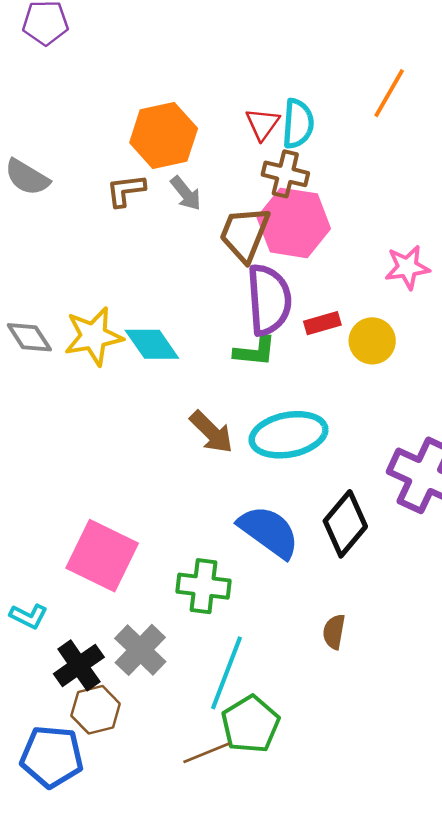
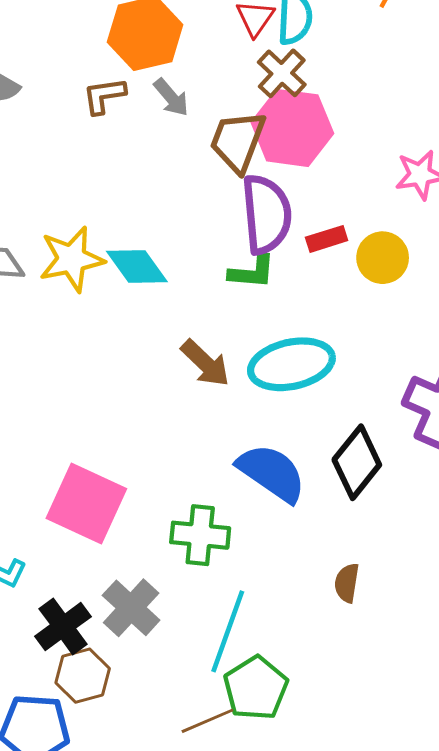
brown cross: (285, 174) -> (282, 73), turned 30

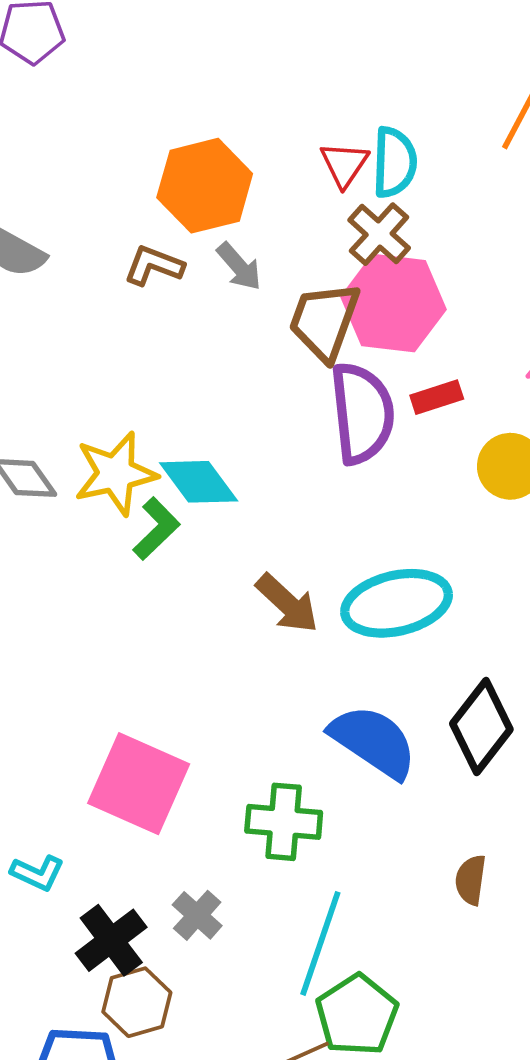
brown L-shape: (104, 96) -> (154, 265), turned 30
red rectangle: (327, 239) -> (437, 397), moved
green L-shape: (252, 272) -> (156, 529), moved, turned -48
gray cross: (131, 608) -> (197, 915), size x0.7

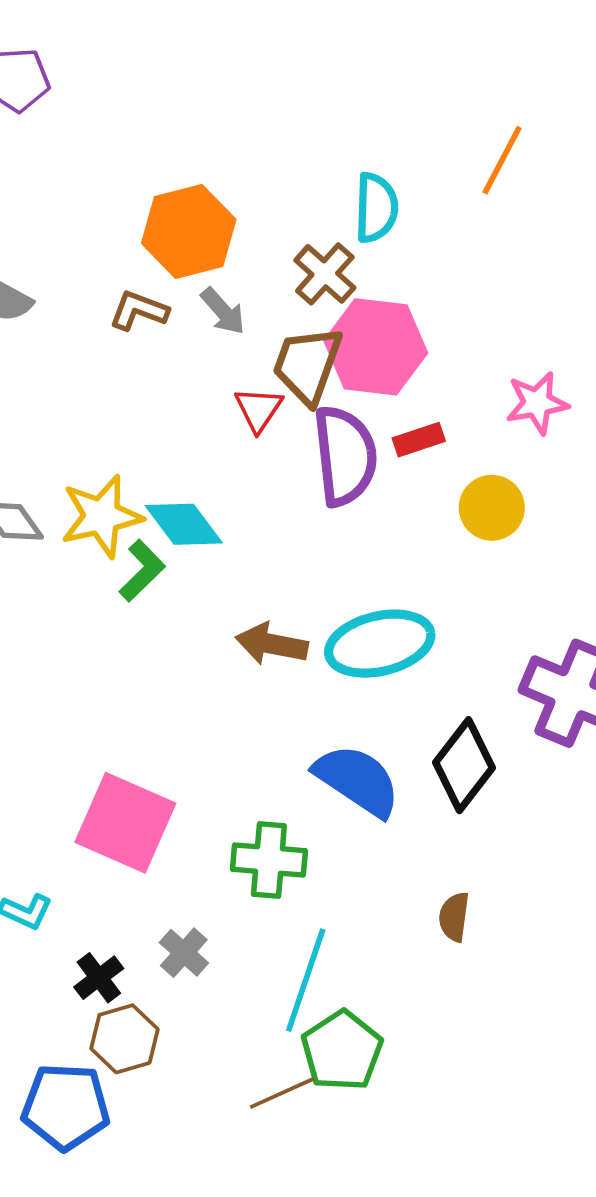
red triangle: (344, 164) -> (259, 409), moved
brown cross: (379, 234) -> (325, 274), moved
brown arrow: (287, 603) -> (272, 644), turned 148
black cross: (111, 940) -> (99, 978), size x0.7

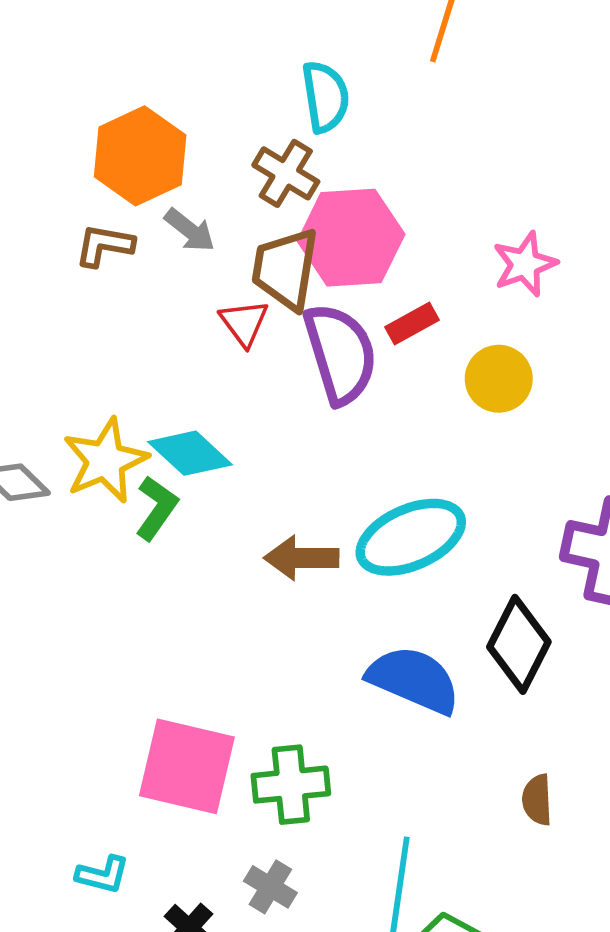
green cross: (269, 860) -> (291, 785), moved

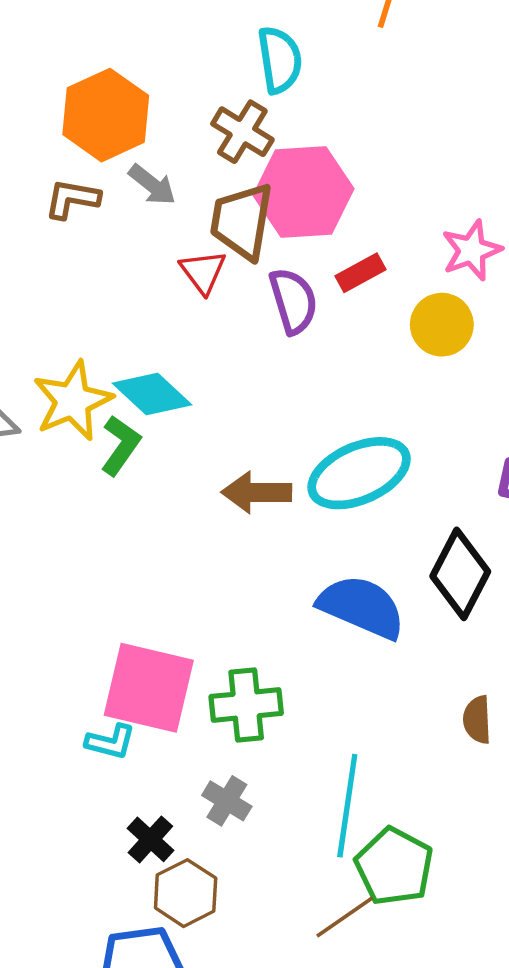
pink star: (525, 264) -> (472, 250), moved
purple semicircle: (340, 354) -> (293, 301), size x0.7
cyan L-shape: (103, 875) -> (111, 742), moved

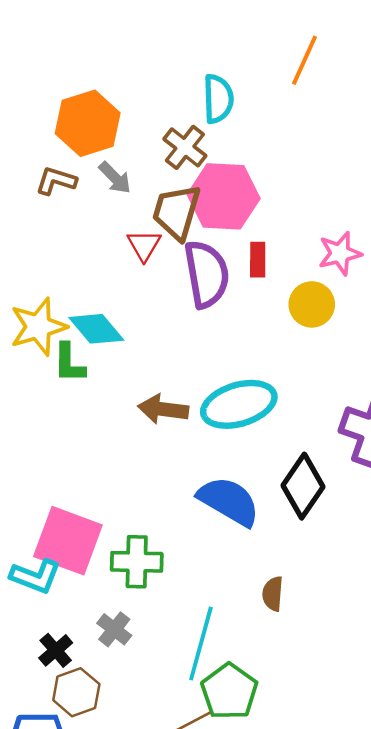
red rectangle: (361, 273) -> (258, 260), turned -68
purple semicircle: (293, 301) -> (207, 274), size x1.4
green L-shape: (121, 445) -> (69, 363), turned 138
brown semicircle: (477, 720) -> (273, 594), moved
cyan L-shape: (111, 742) -> (36, 576), size x1.4

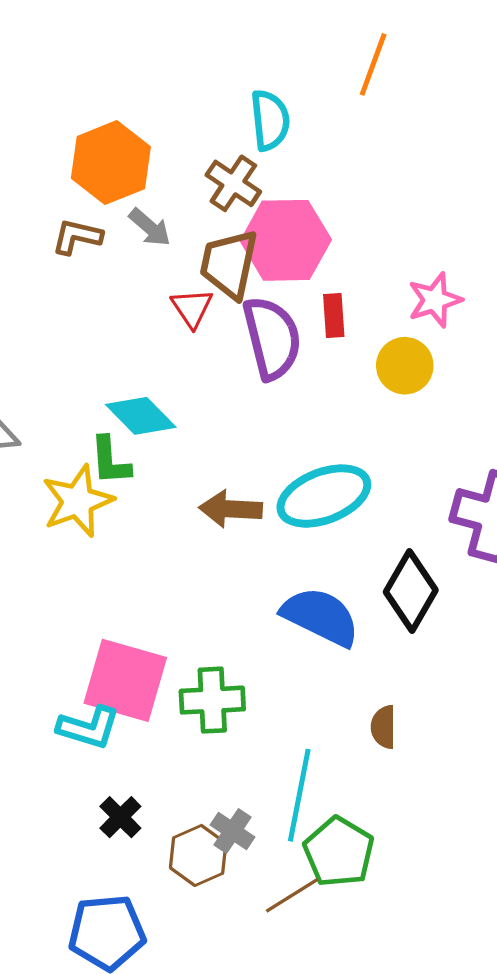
yellow star: (38, 327) -> (78, 501), moved
gray cross: (114, 629) -> (232, 831), moved
brown hexagon: (76, 692) -> (198, 855), moved

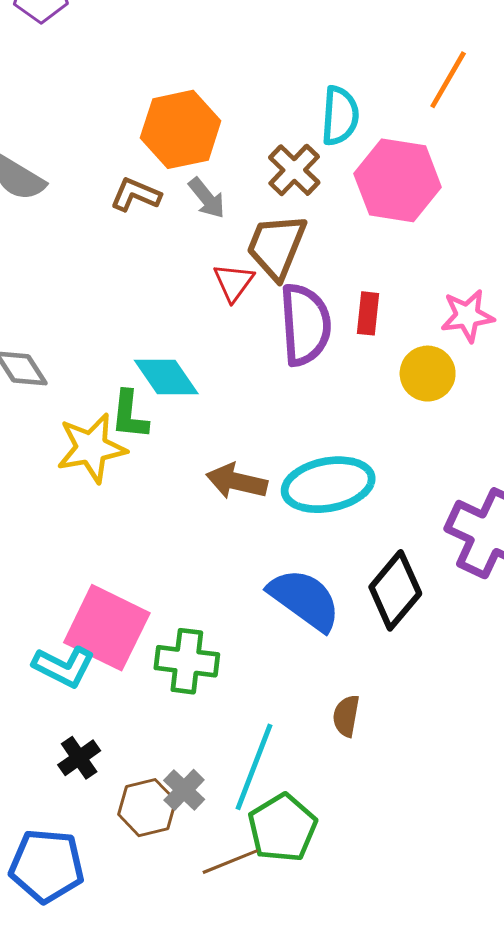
pink hexagon: (286, 240) -> (398, 180), moved

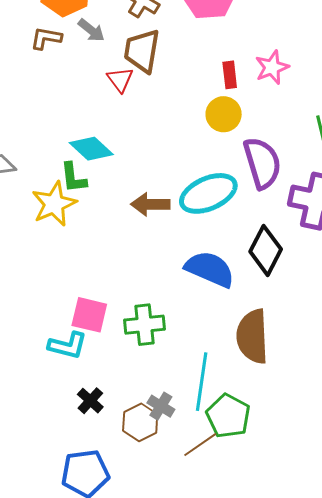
red rectangle: (368, 313) -> (230, 75), moved
purple semicircle: (305, 325) -> (262, 163), moved
yellow circle: (428, 374) -> (224, 114), moved
pink square: (107, 628) -> (89, 315), size x0.7
brown semicircle: (346, 716) -> (252, 336), size x2.0

